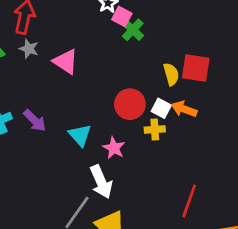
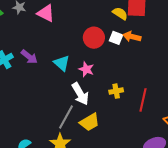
yellow semicircle: (171, 74) -> (120, 13), turned -35
yellow cross: (155, 129) -> (116, 91), moved

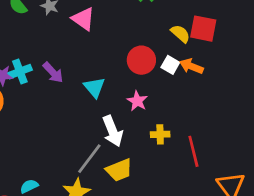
pink star: (86, 69) -> (137, 101), moved
red line: (143, 100) -> (193, 151), turned -35

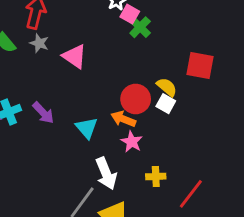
yellow semicircle: (180, 34) -> (167, 87), moved
orange arrow: (191, 66) -> (123, 119), moved
red line: (193, 151) -> (191, 194), turned 52

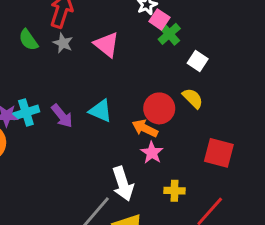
pink triangle: (74, 56) -> (107, 44), moved
red square: (200, 66) -> (219, 153), moved
white square: (166, 104) -> (198, 61), moved
cyan triangle: (87, 128) -> (101, 111), moved, turned -30

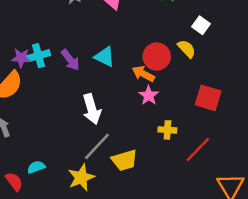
white square: (198, 61) -> (201, 25), moved
white arrow: (123, 184) -> (92, 109), moved

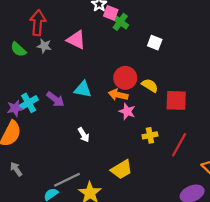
yellow semicircle: (187, 49) -> (150, 85), moved
white arrow: (92, 109) -> (84, 135), size x0.6
gray line: (97, 146) -> (67, 180), moved, turned 36

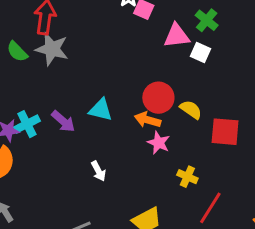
green cross: (120, 22) -> (207, 20), moved
pink triangle: (76, 40) -> (177, 36), moved, turned -36
gray star: (44, 46) -> (52, 49), size x1.6
yellow cross: (150, 135) -> (187, 177), turned 32
red line: (179, 145) -> (210, 208), moved

